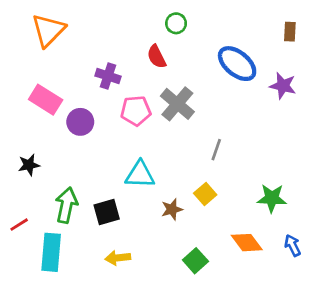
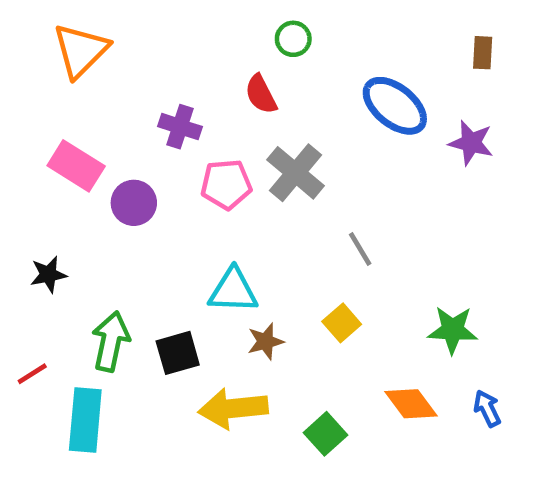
gray line: (216, 150) -> (360, 249), turned -50
brown star: (172, 209) -> (265, 341), moved
yellow arrow: (118, 258) -> (233, 408), moved, size x1.6

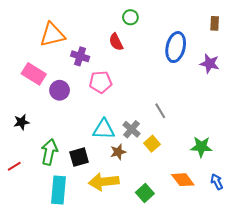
orange triangle: (81, 50) -> (52, 35), moved, turned 32
blue ellipse: (395, 106) -> (176, 47), turned 64
gray cross: (296, 173) -> (131, 129), moved, size x0.7
cyan rectangle: (85, 420) -> (58, 190), moved

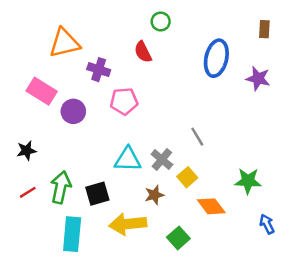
brown star: (118, 152) -> (154, 195), moved
red line: (14, 166) -> (28, 192), moved
orange diamond: (183, 180) -> (211, 206), moved

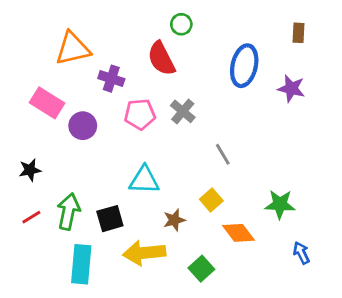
red semicircle: (143, 52) -> (161, 59), size x1.4
gray cross: (162, 159) -> (183, 111), moved

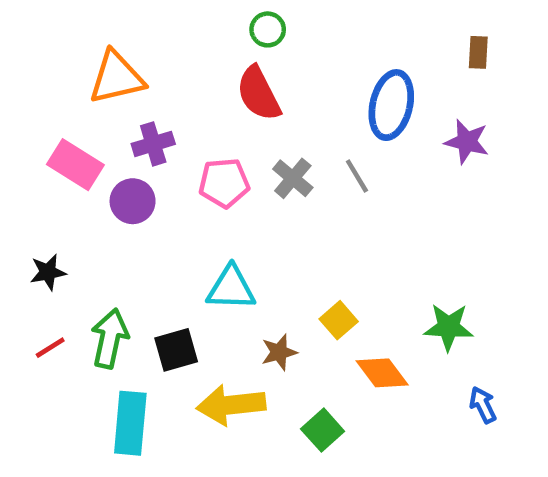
green circle: (181, 24) -> (268, 29), moved
purple cross: (111, 79) -> (153, 144), moved, turned -35
gray line: (223, 154) -> (357, 176), moved

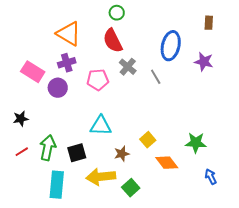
orange triangle: (117, 78) -> (69, 34), moved, turned 44
gray cross: (293, 178) -> (128, 67), moved
green square: (323, 430) -> (131, 188), moved

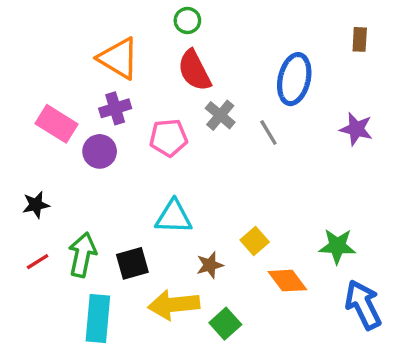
green circle: (117, 13) -> (187, 21), moved
purple star: (204, 62) -> (356, 129), moved
blue arrow: (211, 177) -> (363, 305), size x1.8

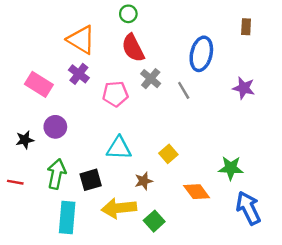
purple cross: (115, 108) -> (79, 74), turned -36
purple circle: (100, 151) -> (55, 127), moved
yellow square: (255, 241) -> (168, 154), moved
red line: (38, 262) -> (15, 182), moved, turned 42

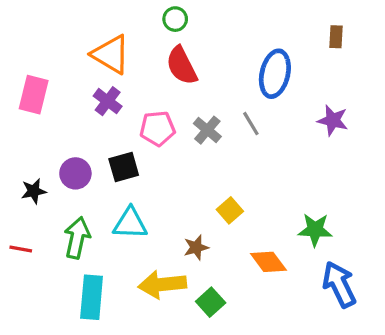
gray cross: (151, 79) -> (207, 130), moved
pink rectangle: (39, 84) -> (34, 95), moved, turned 72
cyan triangle: (119, 148) -> (130, 223), moved
black square: (91, 180) -> (124, 167), moved

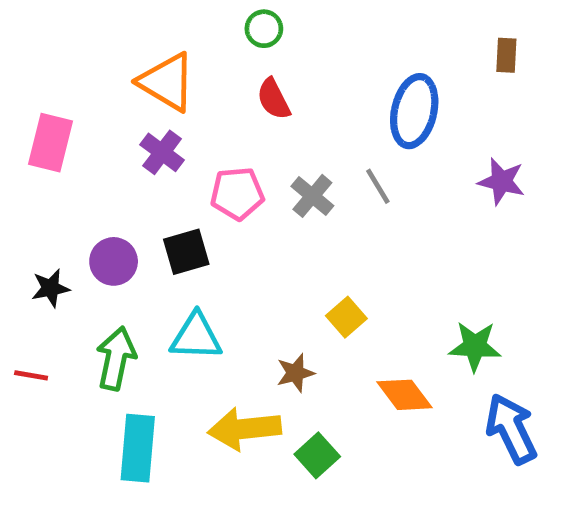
red semicircle: (182, 66) -> (274, 99), size x0.7

